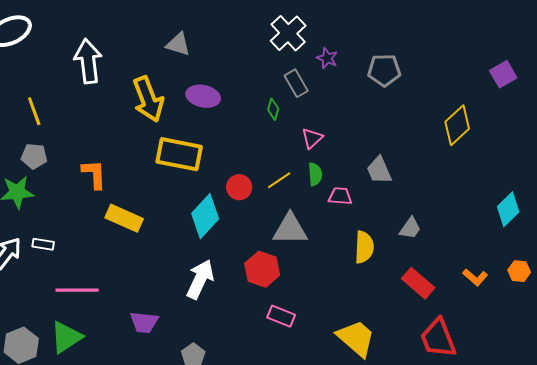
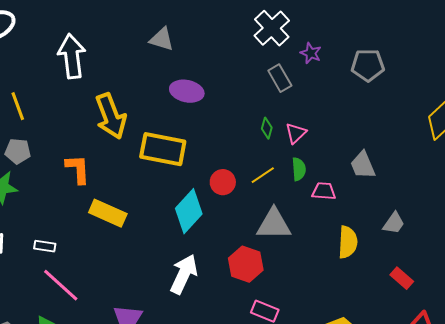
yellow arrow: (148, 99) -> (111, 116), moved
green diamond: (273, 109) -> (267, 128), moved
white rectangle: (43, 244) -> (45, 246), moved
red rectangle: (418, 283) -> (402, 278), size x0.7
pink line: (77, 290) -> (61, 285), turned 42

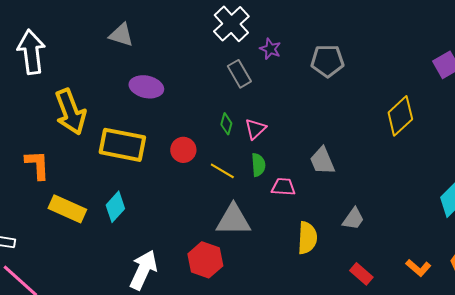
yellow line: (263, 175) -> (222, 171), turned 65
red circle: (223, 182) -> (183, 150), moved
cyan diamond: (189, 211) -> (115, 207), moved, size x0.7

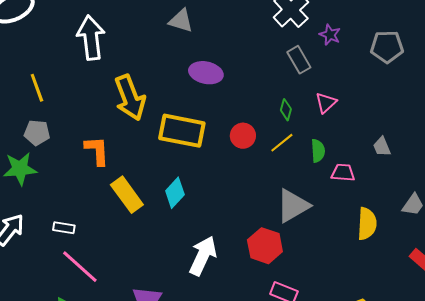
pink triangle: (255, 129) -> (326, 103), moved
gray trapezoid: (322, 161) -> (382, 147), size x0.7
yellow line: (222, 171) -> (282, 143), moved, turned -70
yellow rectangle: (67, 209) -> (127, 195), turned 30
gray triangle: (233, 220) -> (293, 206), turned -30

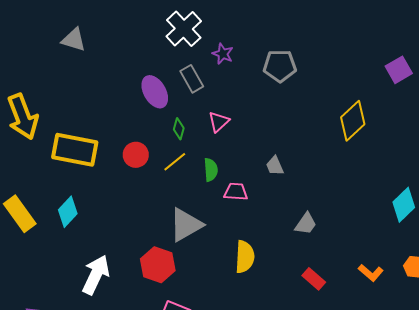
purple ellipse: (206, 73) -> (155, 92), moved, turned 48
yellow semicircle: (367, 224) -> (245, 257), moved

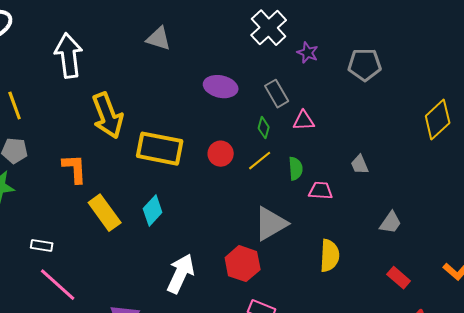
gray rectangle: (192, 79) -> (277, 94), moved
purple ellipse: (155, 92) -> (221, 87), moved, turned -48
pink triangle: (219, 122) -> (304, 121), turned 40

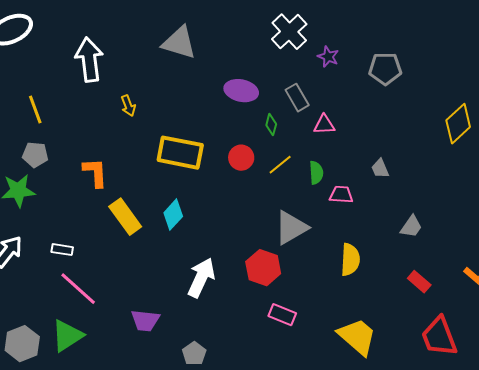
gray triangle: (159, 39) -> (179, 43), size x1.4
yellow arrow: (108, 116) -> (128, 106), moved, size x0.5
green diamond: (264, 128) -> (271, 125), moved

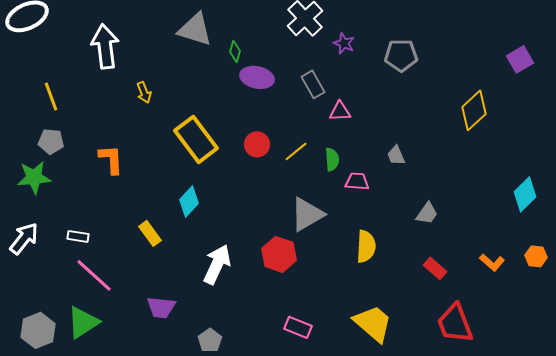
green diamond: (271, 125) -> (235, 51), moved
yellow rectangle: (180, 153) -> (196, 139), turned 42
yellow rectangle: (125, 217) -> (150, 233), moved, size x0.7
pink rectangle: (282, 315) -> (298, 327), moved

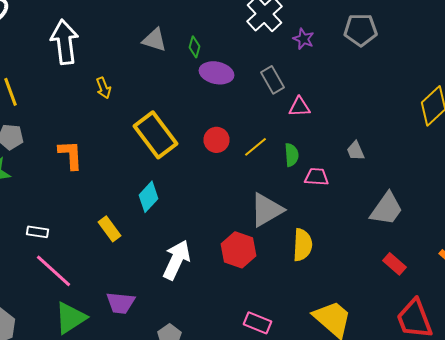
gray triangle: (195, 29) -> (154, 40), moved, size x0.7
gray pentagon: (401, 55) -> (360, 30), moved
gray trapezoid: (427, 213) -> (386, 209), size x1.5
yellow semicircle: (366, 246) -> (302, 245), moved
green triangle: (83, 322) -> (70, 318), moved

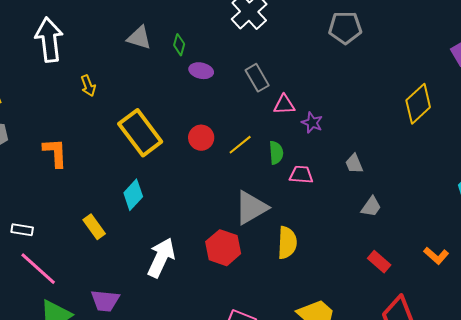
purple star: (304, 39) -> (312, 123), moved
purple ellipse: (216, 73) -> (201, 71), size x0.7
gray trapezoid: (356, 151) -> (354, 164), moved
gray trapezoid: (386, 209) -> (371, 207), size x0.6

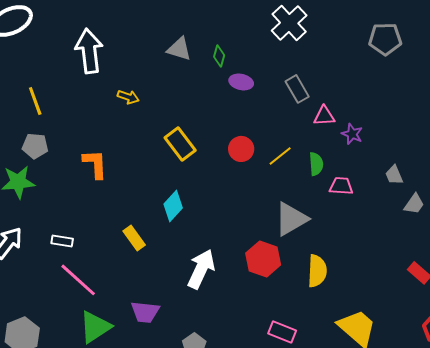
yellow arrow: (88, 86) -> (128, 97), turned -50
yellow rectangle: (140, 133) -> (180, 144), size x0.7
gray trapezoid: (371, 207) -> (414, 204), moved
yellow semicircle: (287, 243) -> (317, 271), moved

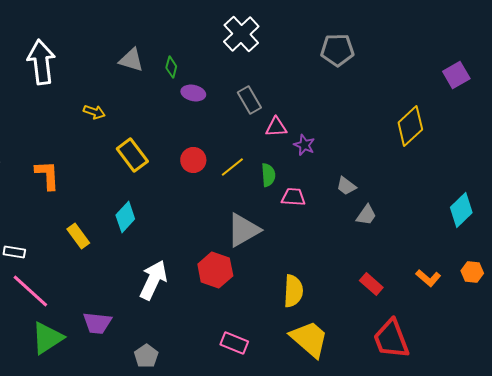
yellow arrow: (128, 97) -> (94, 112), moved
gray trapezoid: (394, 175) -> (346, 186), turned -30
yellow rectangle: (134, 238) -> (78, 236), moved
yellow semicircle: (317, 271) -> (293, 291), moved

